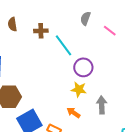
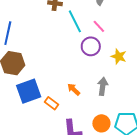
pink line: (110, 31) -> (99, 26), moved
yellow star: (79, 89) -> (119, 56), moved

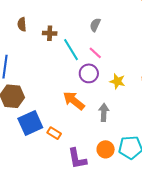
orange arrow: (74, 89) -> (74, 101), moved, size x1.6

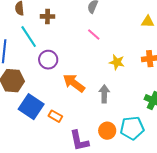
cyan line: (71, 50) -> (29, 37), moved
purple circle: (89, 73) -> (48, 60), moved
blue square: (30, 123) -> (31, 107), turned -30

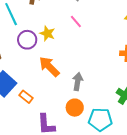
yellow star: (117, 62) -> (47, 33), moved
orange circle: (107, 131) -> (75, 108), moved

